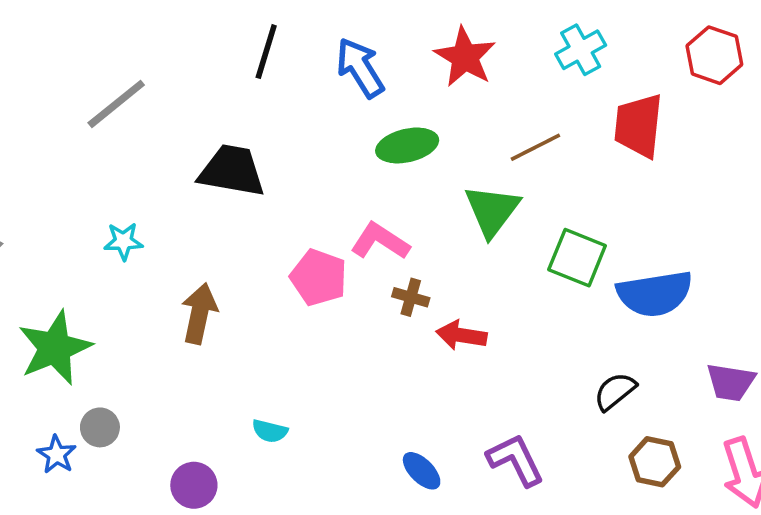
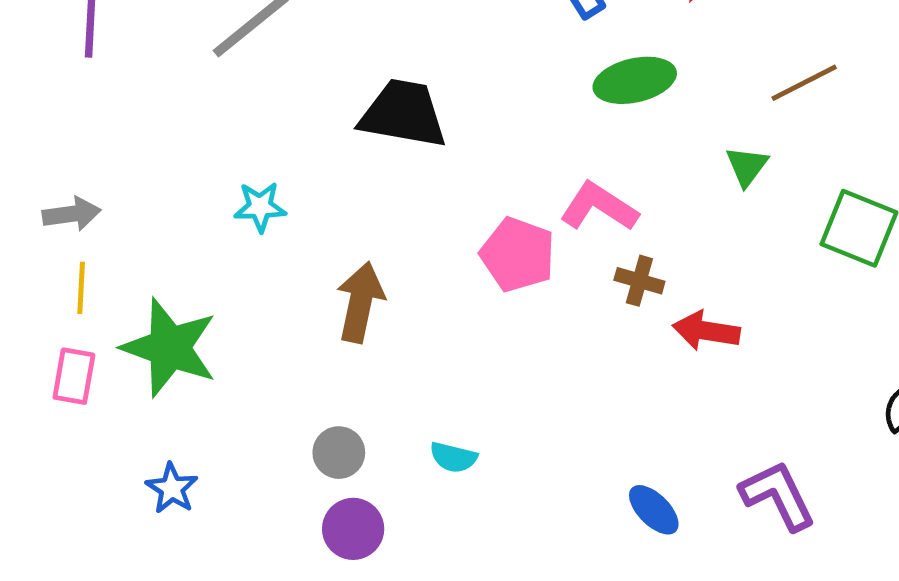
green triangle: (492, 211) -> (747, 166), size x0.6
green star: (55, 348) -> (169, 348), turned -30
gray circle: (100, 427) -> (339, 453), moved

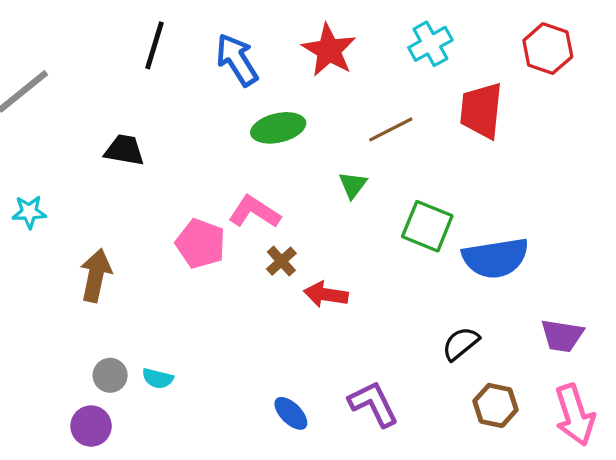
black trapezoid: (403, 114) -> (124, 150), size x0.7
brown cross: (639, 281) -> (281, 261), turned 32
gray circle: (339, 453) -> (110, 375), moved

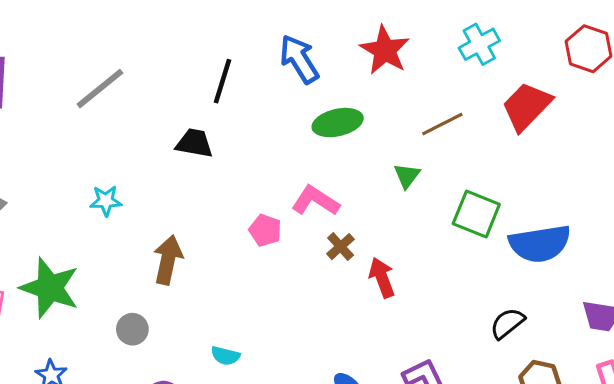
black line: (154, 45) -> (222, 81), moved
red trapezoid: (481, 110) -> (527, 106), turned 38
pink pentagon: (200, 244) -> (265, 230), size x0.7
red arrow: (326, 294) -> (382, 278), turned 60
gray circle: (110, 375) -> (132, 329), moved

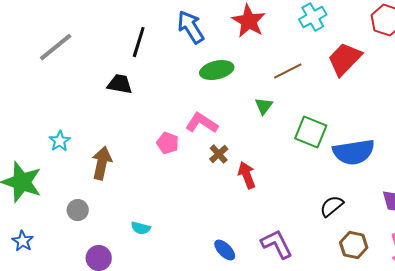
cyan star: (106, 201) -> (60, 141), moved, turned -30

